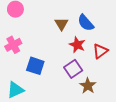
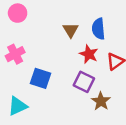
blue semicircle: (86, 23) -> (98, 29), turned 36
purple square: (73, 69) -> (84, 82), turned -30

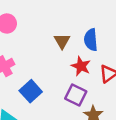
blue square: (40, 78) -> (31, 91), turned 30

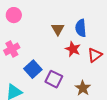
purple square: (76, 95) -> (54, 79), moved

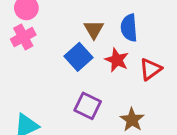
pink cross: (12, 49) -> (23, 37), moved
blue square: (33, 69) -> (78, 57), moved

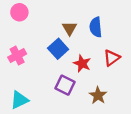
pink cross: (23, 37) -> (17, 56), moved
red star: (117, 60) -> (82, 64), moved

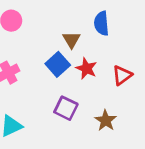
blue semicircle: (96, 27) -> (101, 23), moved
red star: (82, 64) -> (86, 68), moved

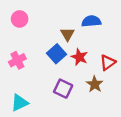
blue semicircle: (101, 23) -> (91, 21), turned 90
brown star: (106, 120) -> (95, 84), moved

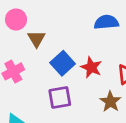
brown triangle: (67, 34) -> (37, 39), moved
purple square: (63, 89) -> (60, 97), moved, turned -36

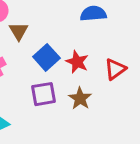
brown star: (110, 102) -> (80, 98), moved

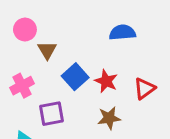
purple square: (44, 94) -> (52, 114), moved
brown star: (80, 98) -> (109, 118), turned 30

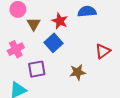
red star: (106, 81) -> (60, 21), moved

